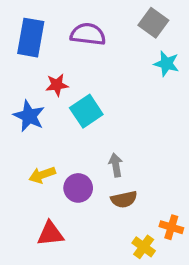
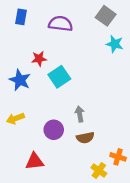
blue rectangle: (31, 38) -> (21, 17), moved, size x0.6
yellow arrow: (42, 175) -> (15, 118), moved

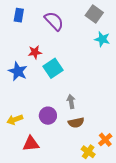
purple semicircle: (60, 24) -> (54, 21), turned 40
yellow arrow: (15, 118) -> (15, 120), moved
orange cross: (118, 157) -> (105, 140), turned 32

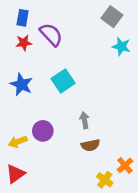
purple semicircle: (54, 21) -> (51, 34), moved
red star: (35, 52) -> (24, 43), moved
purple circle: (48, 116) -> (43, 131), moved
red triangle: (31, 144) -> (15, 174), moved, turned -30

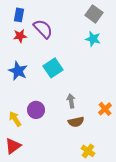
cyan star: (121, 46) -> (93, 39), moved
yellow arrow: (18, 142) -> (15, 119), turned 77
orange cross: (125, 165) -> (105, 109), moved

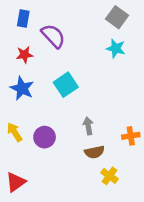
red star: (20, 36) -> (25, 55), moved
orange cross: (105, 109) -> (131, 136), turned 32
yellow arrow: (15, 119) -> (15, 132), moved
yellow cross: (88, 151) -> (109, 176), moved

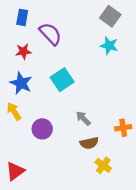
gray arrow: (88, 126) -> (83, 118), turned -35
yellow arrow: (15, 132) -> (14, 111), moved

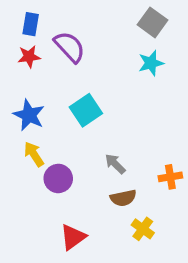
cyan star: (109, 46) -> (151, 63), turned -30
red star: (23, 51) -> (29, 57), moved
yellow arrow: (14, 111) -> (34, 154), moved
red triangle: (15, 171) -> (73, 237), moved

